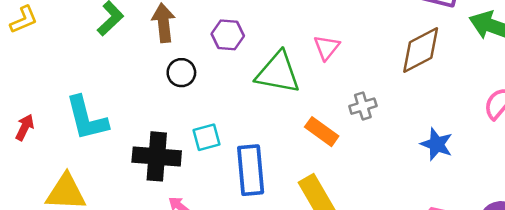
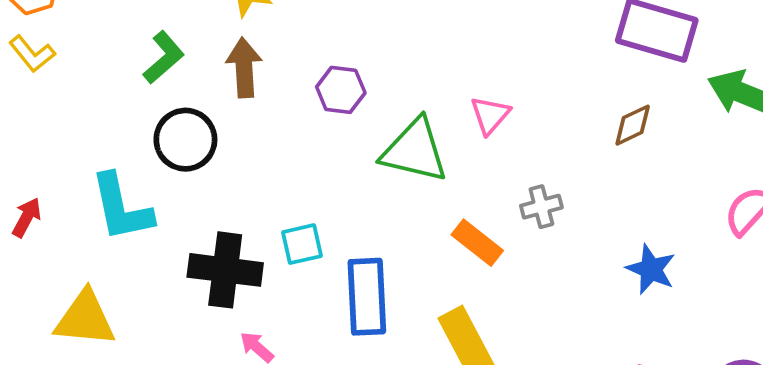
yellow L-shape: (24, 20) -> (32, 54), turned 72
brown diamond: (421, 50) -> (633, 125), size x0.6
black circle: (181, 73) -> (185, 140), moved, size x1.4

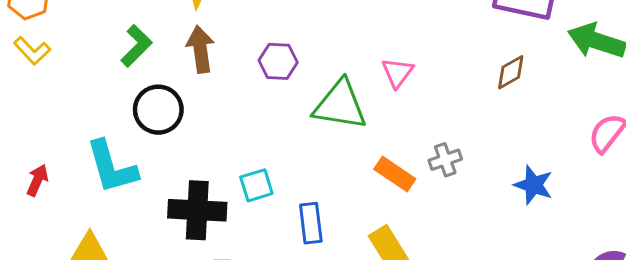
gray cross: (541, 207) -> (445, 160), moved
blue rectangle: (367, 297) -> (311, 223), size x0.7

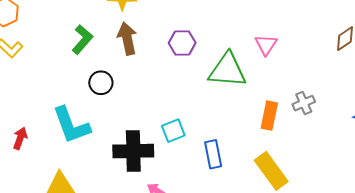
black circle: (158, 110) -> (101, 83), size x0.7
orange rectangle: (395, 174) -> (269, 116), turned 72

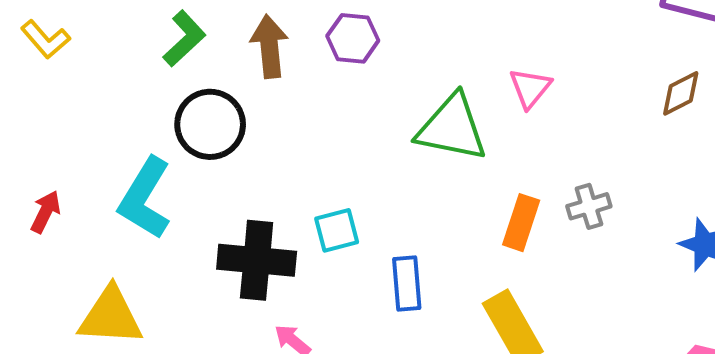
purple hexagon: (182, 43) -> (353, 38), moved
black circle: (101, 83) -> (210, 124), size x1.5
cyan L-shape: (71, 125) -> (145, 198), turned 45

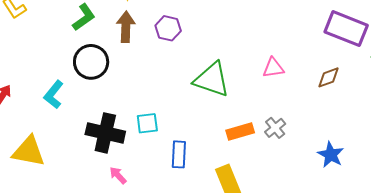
pink triangle: (530, 88) -> (273, 68), moved, turned 35
cyan L-shape: (145, 198) -> (54, 95), size x0.7
gray cross: (589, 206) -> (275, 128), turned -30
orange rectangle: (521, 223) -> (240, 132), turned 48

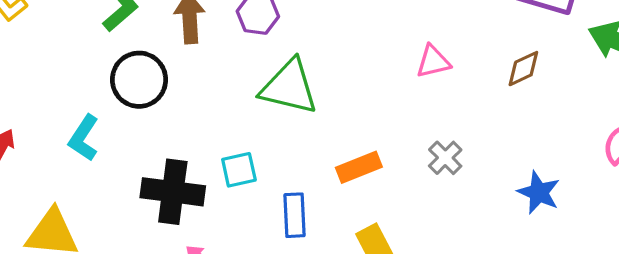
green triangle: (212, 80) -> (289, 87), moved
orange rectangle: (240, 132) -> (359, 167), moved

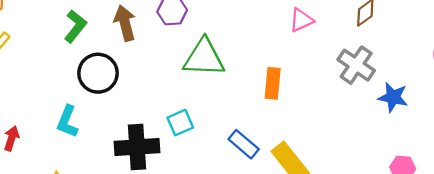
gray cross: (445, 158) -> (356, 65), moved, size x1.5
orange rectangle: (359, 167) -> (273, 83), moved, turned -52
blue rectangle: (294, 215) -> (244, 144), moved, turned -36

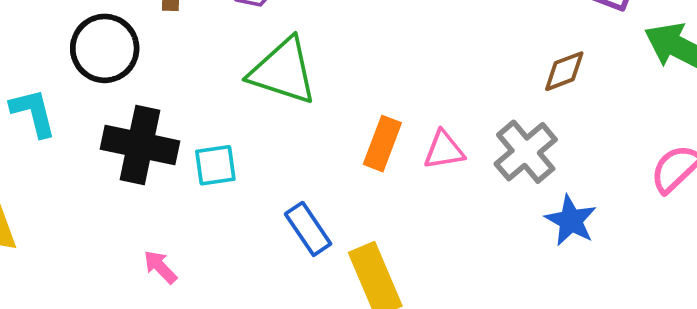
pink triangle: (301, 20) -> (444, 150), moved
cyan L-shape: (67, 122) -> (33, 113), turned 128
black cross: (137, 147) -> (140, 145), moved

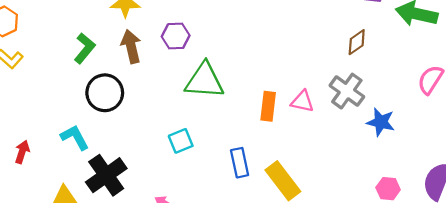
black cross: (140, 145) -> (106, 175), moved, turned -33
pink triangle: (444, 150) -> (302, 101), turned 35
blue rectangle: (308, 229) -> (240, 163), turned 36

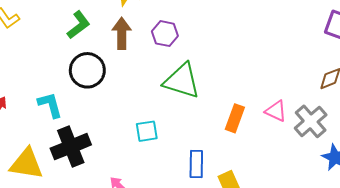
pink triangle: (302, 101) -> (276, 111), moved

